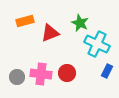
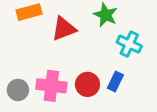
cyan cross: (97, 44) -> (129, 44), size x0.7
blue rectangle: (107, 71) -> (115, 82), moved

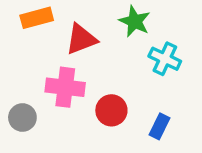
blue rectangle: (115, 82) -> (160, 126), moved
pink cross: (51, 86) -> (65, 87), moved

